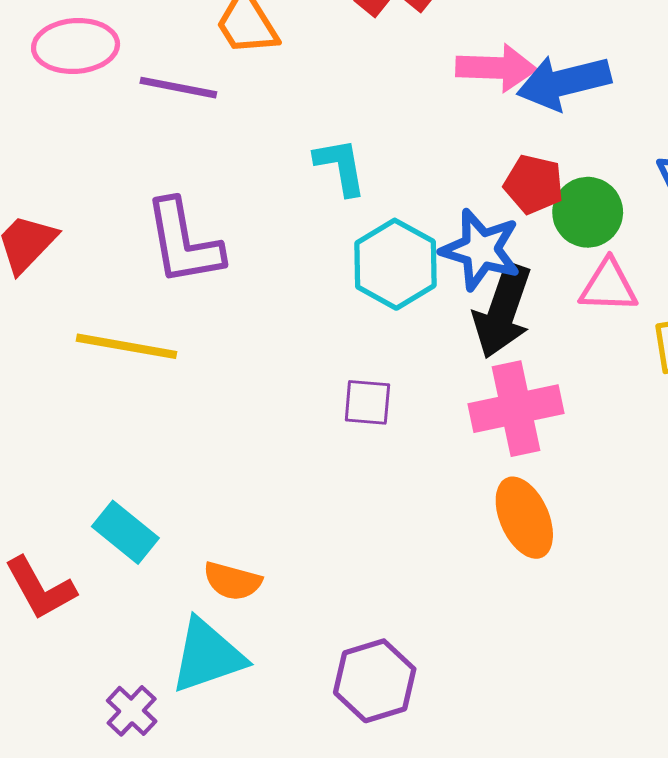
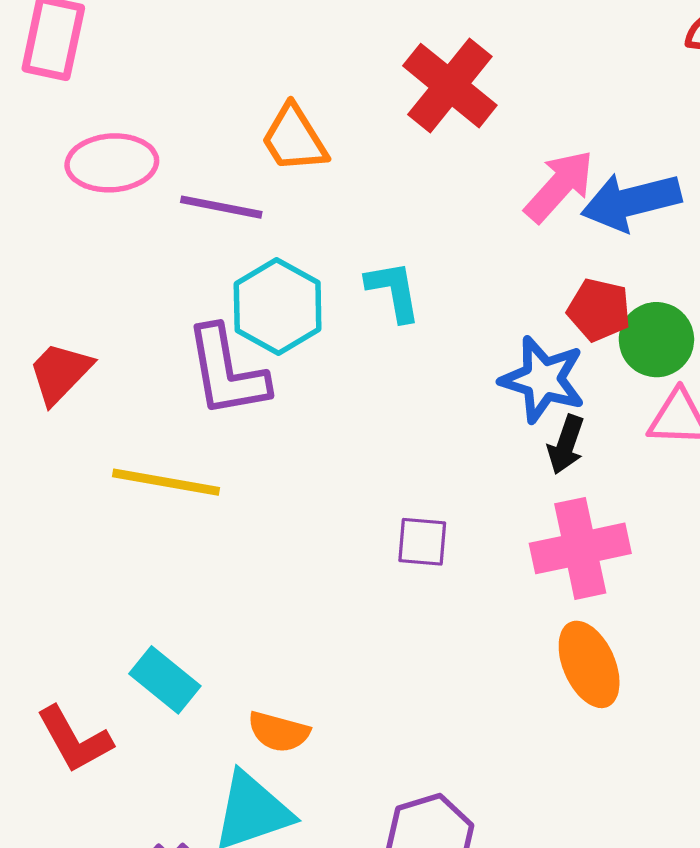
pink arrow: (496, 68) -> (559, 186), turned -50
cyan hexagon: (395, 264) -> (278, 306), moved
black arrow: (502, 311) -> (566, 445), size x0.6

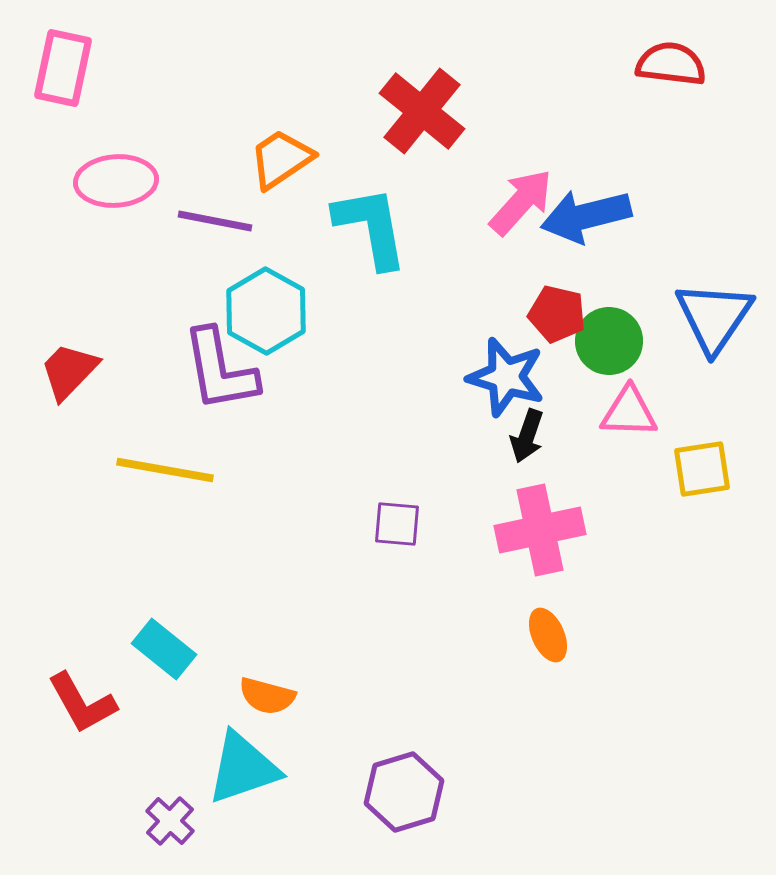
orange trapezoid: (294, 139) -> (281, 159), turned 88
cyan L-shape: (394, 291) -> (371, 227), moved, size x1.5
orange ellipse: (589, 664) -> (548, 635), size x0.7

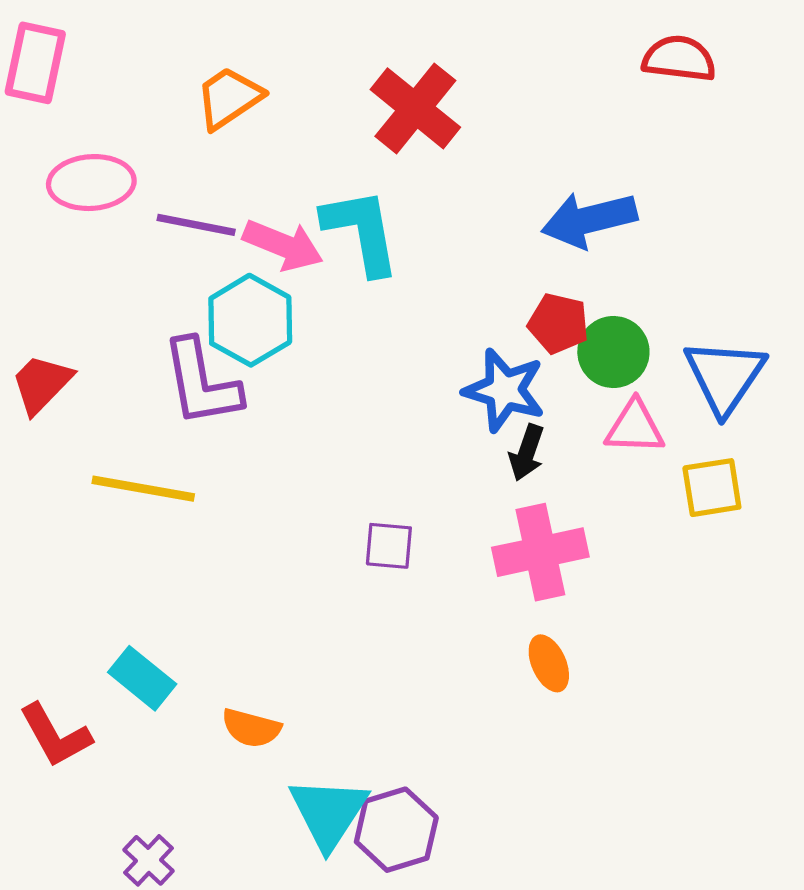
orange trapezoid: (281, 159) -> (229, 98), moved
pink arrow: (521, 202) -> (283, 245), moved, turned 70
blue triangle: (714, 317) -> (725, 376), moved
cyan triangle: (243, 768) -> (329, 813), moved, turned -38

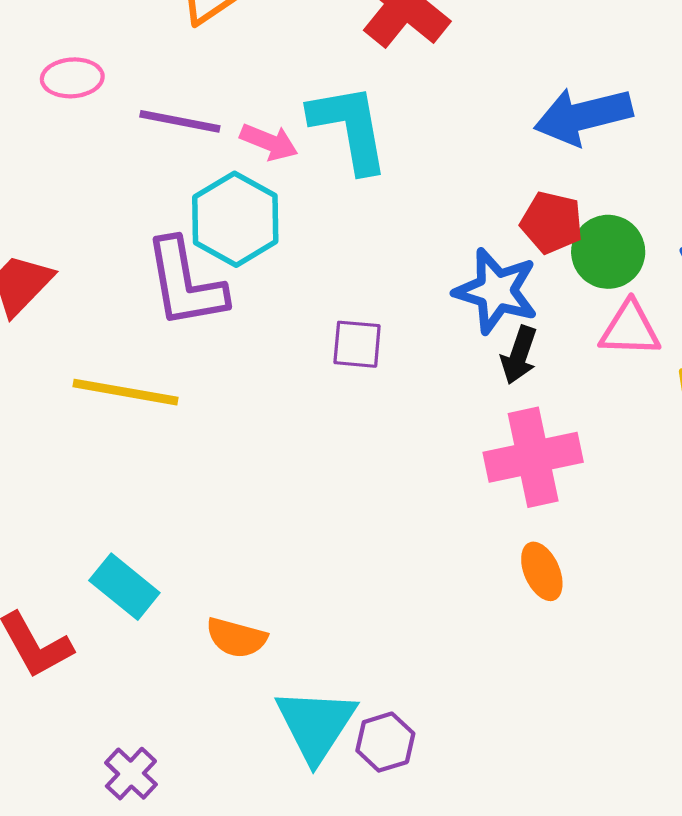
pink ellipse: (91, 183) -> (72, 78), size x0.7
pink arrow: (283, 245) -> (269, 142), size x0.7
purple square: (389, 546) -> (357, 344), moved
purple hexagon: (396, 830) -> (385, 742), size x0.7

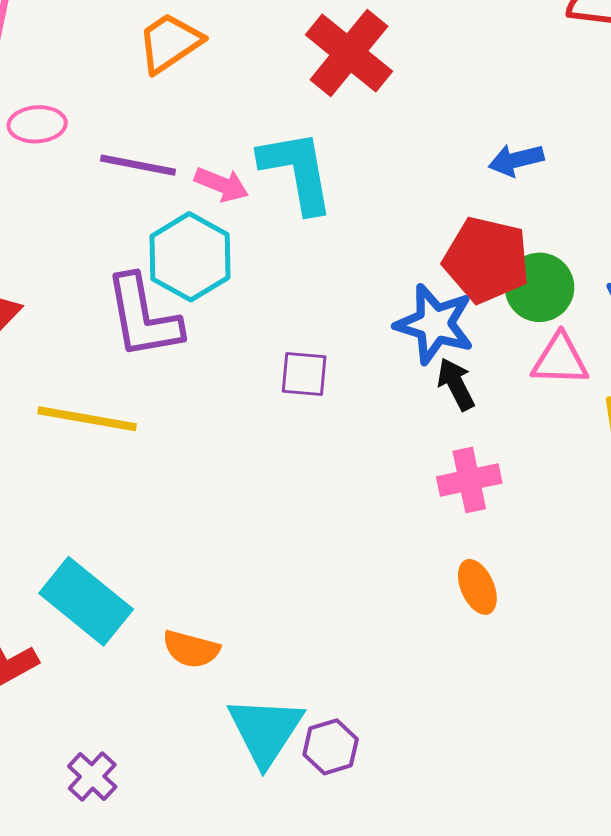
blue arrow: (583, 116) -> (516, 160), size x0.6
red pentagon: (552, 222) -> (487, 260), size x1.5
black arrow: (519, 355) -> (456, 384), turned 134
pink cross: (533, 457) -> (469, 480), size x0.7
cyan rectangle: (124, 587) -> (86, 601), size x1.4

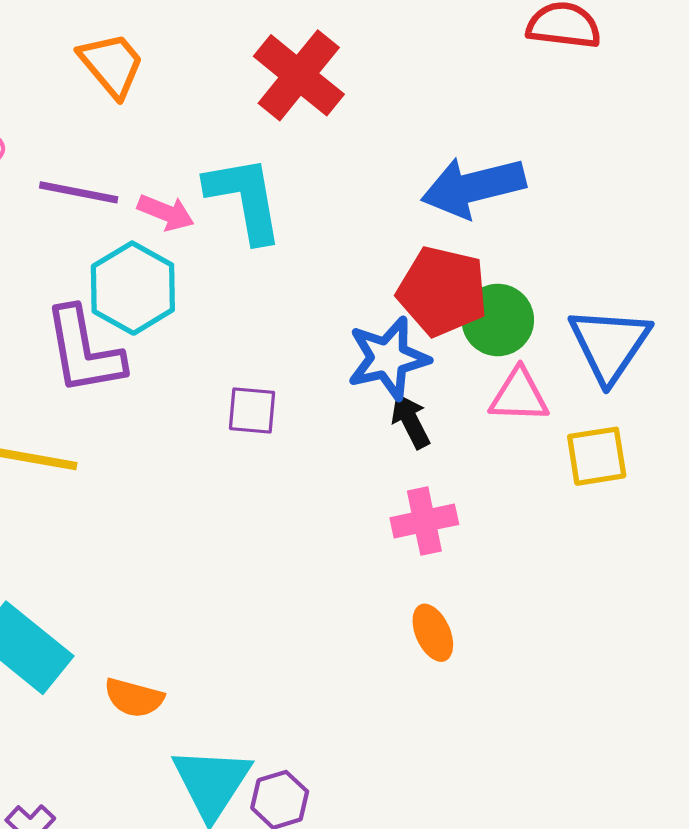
orange trapezoid: (170, 43) -> (112, 65), turned 84
blue arrow: (516, 160) -> (473, 187), size x1.8
blue star: (435, 324) -> (388, 358), turned -30

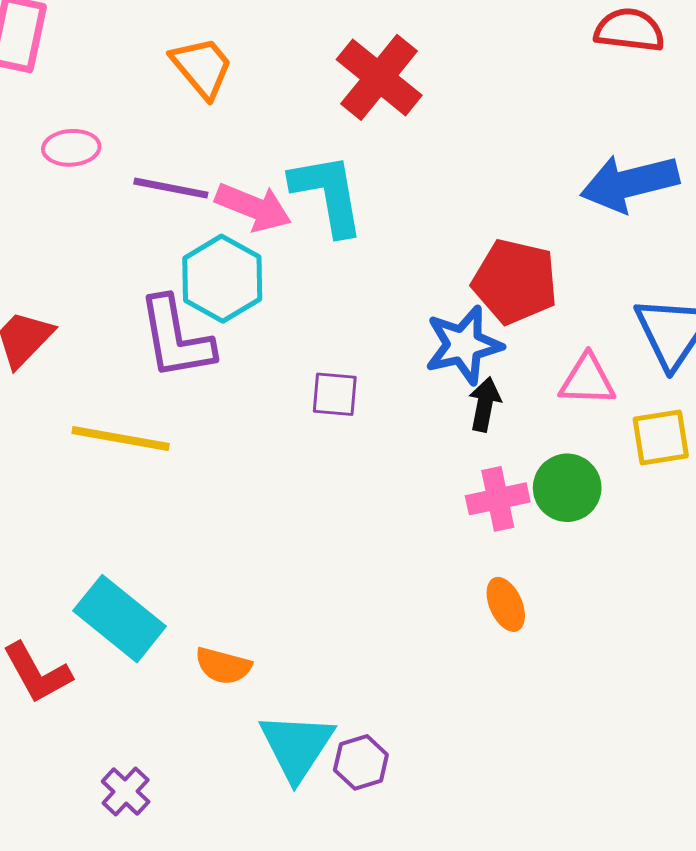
blue arrow: (473, 187) -> (630, 183), moved
pink arrow: (166, 213) -> (253, 207), size x1.4
green circle: (498, 320) -> (567, 488), moved
black arrow: (411, 421) -> (485, 404), turned 38

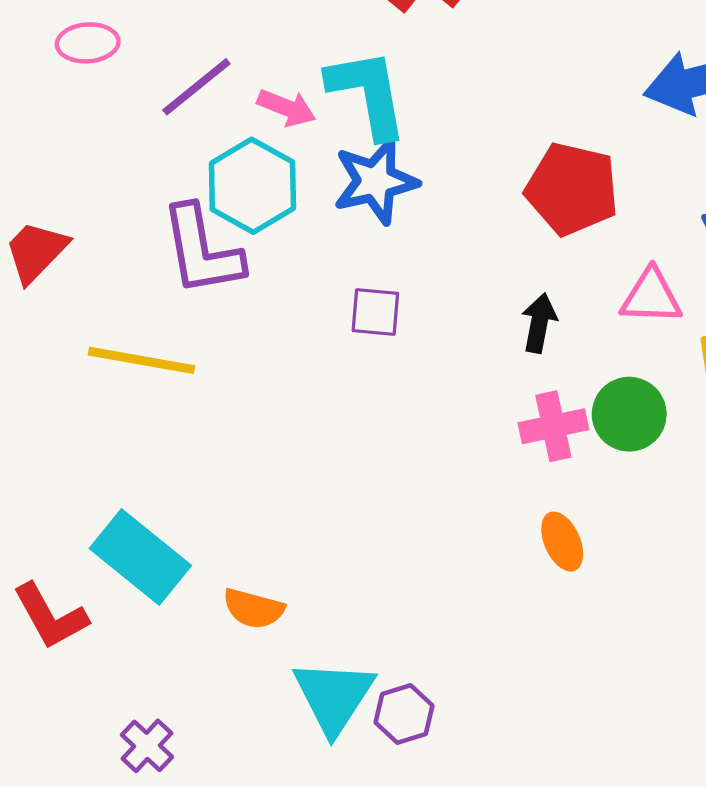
purple line: (171, 188) -> (196, 87), turned -50
pink arrow: (253, 207) -> (286, 108), size x0.7
blue star: (464, 345) -> (375, 181), moved

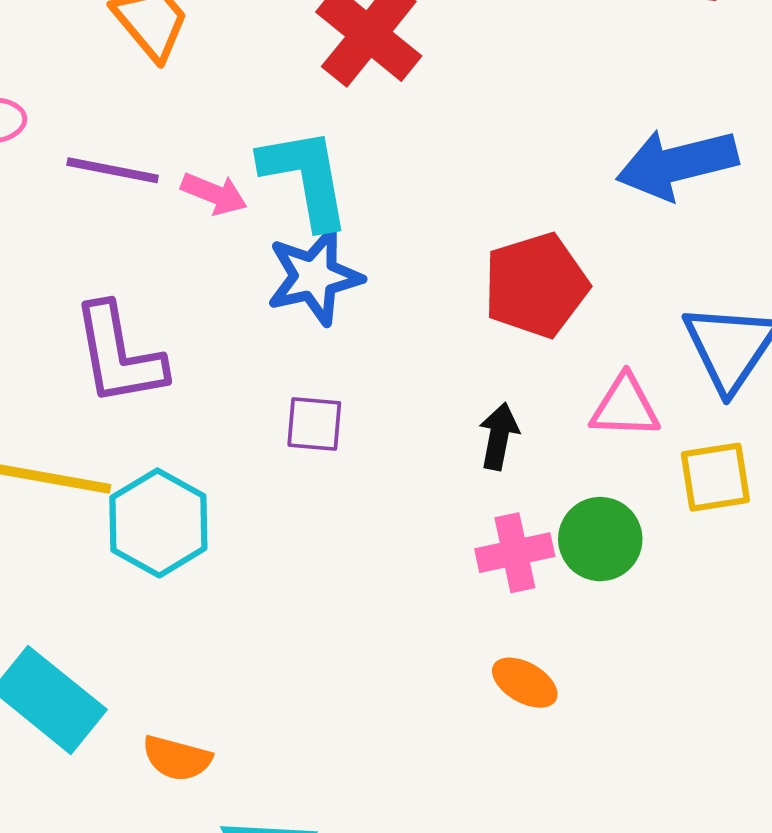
purple line: (196, 87) -> (113, 170), turned 50
cyan hexagon: (252, 186) -> (158, 523), moved
red pentagon: (572, 189) -> (536, 285), turned -30
orange ellipse: (562, 542) -> (525, 683), turned -36

